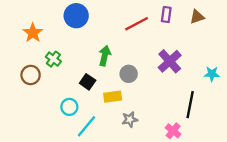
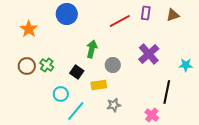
green cross: (53, 59) -> (47, 65), moved

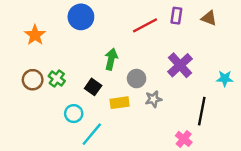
brown triangle: (173, 15) -> (209, 18), turned 40
gray star: (114, 105) -> (153, 99), moved

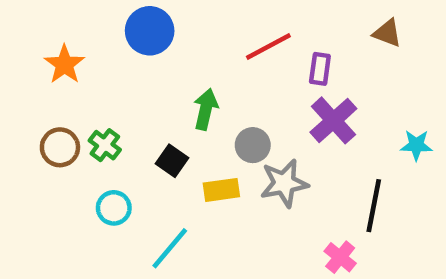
purple rectangle: (176, 16) -> (320, 69), moved
gray star: (153, 99) -> (284, 183), size x1.5
cyan circle: (74, 114) -> (114, 208), moved

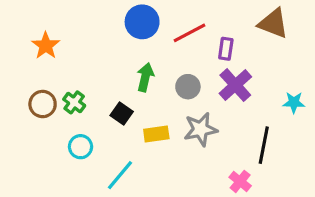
blue circle: (150, 31) -> (142, 22), moved
brown triangle: (387, 33) -> (273, 23), size x1.5
gray circle: (253, 145) -> (188, 87), moved

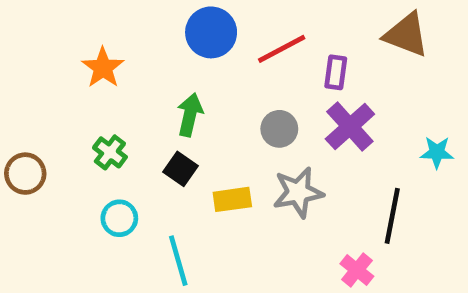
orange star: (46, 46) -> (103, 68), moved
green arrow: (145, 77) -> (190, 115), moved
brown circle: (43, 104) -> (25, 174), moved
cyan line: (120, 175) -> (178, 261), turned -56

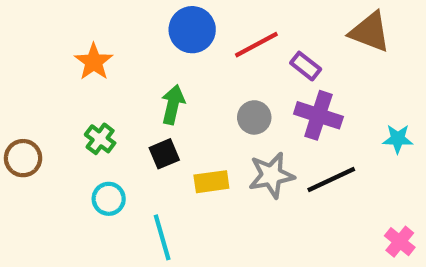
purple rectangle: (336, 72) -> (306, 66), turned -60
purple cross: (350, 127) -> (318, 115), turned -30
black square: (181, 169) -> (164, 154), turned 32
black line: (392, 216) -> (331, 180), moved, turned 54
pink cross: (357, 270) -> (400, 242), moved

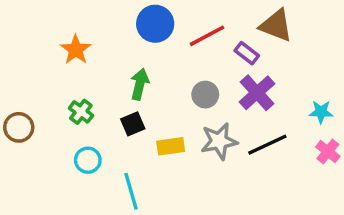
brown triangle: (370, 32) -> (276, 25), moved
purple cross: (318, 115) -> (257, 93), turned 30
pink cross: (400, 242) -> (328, 152), moved

